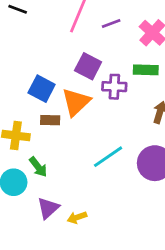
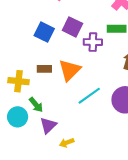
blue square: (42, 89) -> (44, 32), moved
orange triangle: (76, 102) -> (70, 70), moved
purple triangle: (48, 208) -> (48, 125), moved

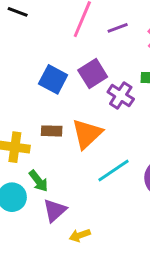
purple square: (72, 27) -> (93, 73), turned 30
purple cross: (93, 42) -> (121, 96), turned 30

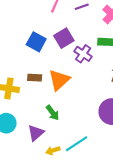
cyan line: (113, 171) -> (77, 144), moved
green arrow: (38, 181) -> (52, 113), moved

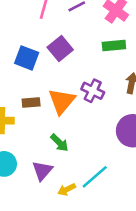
purple cross: (83, 54) -> (93, 91), moved

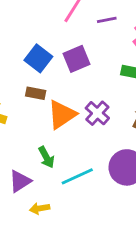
brown rectangle: (31, 103) -> (36, 93), moved
cyan line: (95, 177) -> (77, 176), moved

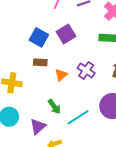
orange triangle: (62, 114) -> (61, 75), size x0.6

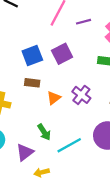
blue square: (39, 37) -> (32, 55), turned 36

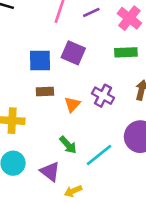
purple square: (62, 54) -> (73, 53), turned -30
blue square: (32, 55) -> (40, 61), turned 30
purple triangle: (25, 152) -> (50, 172), turned -36

